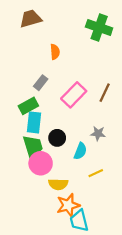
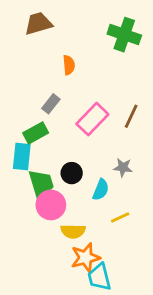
cyan rectangle: (34, 122) -> (22, 156), moved

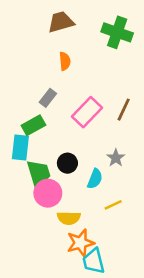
brown trapezoid: (38, 23) -> (61, 22), moved
gray star: (123, 168) -> (116, 158), turned 30

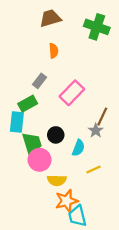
brown line: (124, 110) -> (102, 117), moved

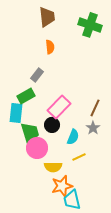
brown trapezoid: (50, 18) -> (47, 17), turned 100
pink rectangle: (72, 93) -> (59, 107), moved
gray star: (96, 131) -> (93, 128), moved
yellow line: (94, 170) -> (79, 157), moved

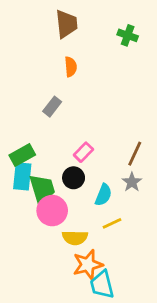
green cross: (90, 25) -> (128, 35), size x0.6
green rectangle: (26, 96) -> (22, 155), moved
pink rectangle: (59, 107) -> (83, 152), size x0.6
cyan rectangle: (16, 113) -> (22, 176), moved

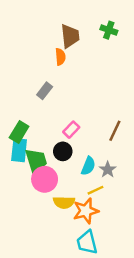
brown trapezoid: (66, 24) -> (70, 36), moved
green rectangle: (22, 155) -> (19, 132), turned -30
gray star: (132, 182) -> (108, 170), moved
orange star: (88, 265) -> (86, 211), moved

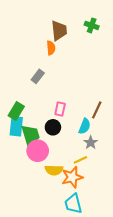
pink rectangle: (71, 130) -> (60, 109), turned -32
cyan semicircle: (88, 166) -> (85, 126), moved

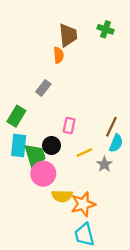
green rectangle: (16, 111) -> (16, 116), moved
cyan semicircle: (85, 126) -> (116, 143), moved
black circle: (53, 127) -> (52, 145), moved
yellow line: (80, 160) -> (84, 153), moved

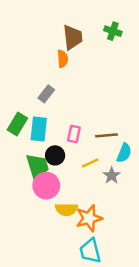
brown line: (111, 127) -> (107, 135), moved, turned 60
cyan rectangle: (19, 145) -> (39, 129), moved

